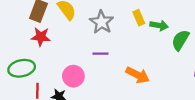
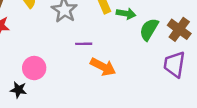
purple line: (100, 54) -> (84, 44), moved

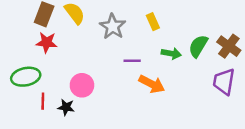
green arrow: (126, 14) -> (171, 53), moved

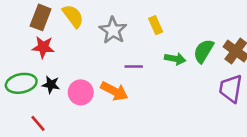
orange arrow: (152, 84) -> (114, 91), moved
red line: (43, 101) -> (38, 123), moved, turned -42
black star: (66, 107) -> (51, 85), moved

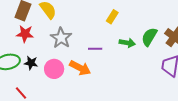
yellow rectangle: (156, 25) -> (112, 17), turned 56
gray star: (113, 30) -> (61, 38), moved

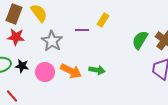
green arrow: (127, 43) -> (97, 70), moved
purple line: (95, 49) -> (82, 30), moved

